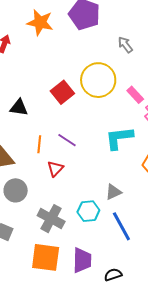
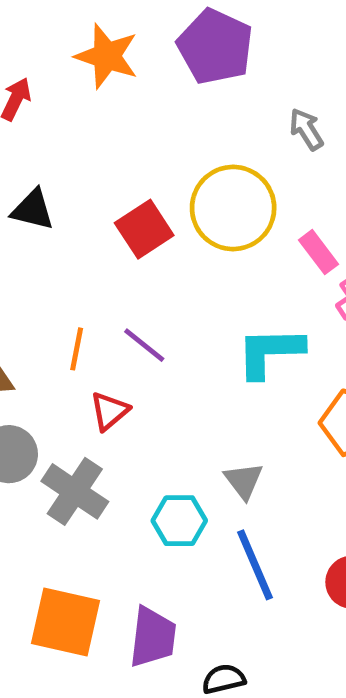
black triangle: (19, 108) -> (33, 210), moved
gray triangle: (113, 192) -> (244, 481), turned -48
gray cross: (51, 219) -> (75, 491), moved

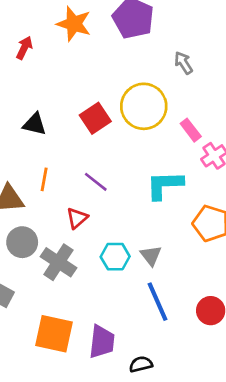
black triangle: (33, 210) -> (35, 124), moved
orange line: (77, 349) -> (44, 179), moved
cyan hexagon: (179, 521) -> (115, 257), moved

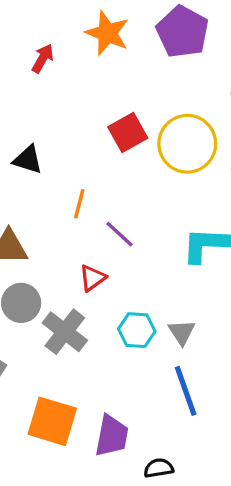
red square: (95, 118) -> (128, 133), moved
black triangle: (35, 124) -> (28, 160), moved
orange line: (44, 179) -> (79, 204), moved

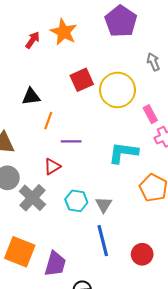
orange star: (107, 33) -> (64, 32), moved
red arrow: (43, 58) -> (33, 40), moved
black triangle: (28, 160) -> (31, 97), moved, turned -30
purple line: (120, 234) -> (71, 141), turned -48

